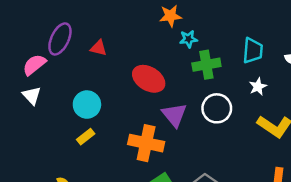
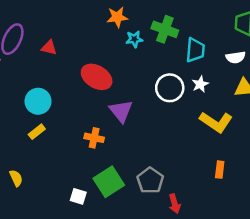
green cross: (206, 65) -> (165, 29), moved, turned 30
white circle: (217, 108) -> (170, 88), moved
orange cross: (146, 143) -> (94, 138), size x0.6

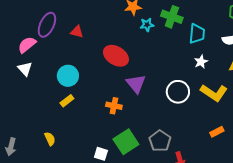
white circle: (170, 88) -> (178, 92), moved
orange rectangle: (220, 170) -> (217, 132), turned 56

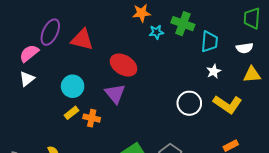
red triangle: (77, 32) -> (82, 40), size x1.6
white triangle: (25, 69) -> (27, 79), turned 35
purple triangle: (136, 84) -> (115, 94), moved
orange cross: (114, 106) -> (92, 118), moved

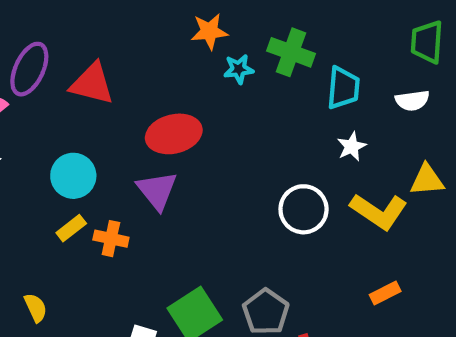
red ellipse: (124, 65) -> (174, 134), turned -45
yellow triangle: (252, 75) -> (427, 180), moved

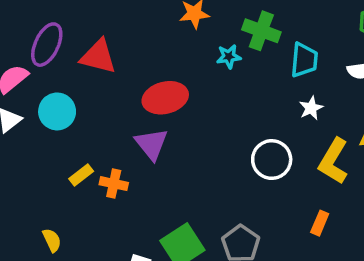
cyan star: (239, 69) -> (229, 57), moved
cyan circle: (73, 176) -> (57, 111), moved
yellow L-shape: (379, 211) -> (333, 161), turned 87
orange rectangle: (385, 293) -> (320, 223), moved, turned -40

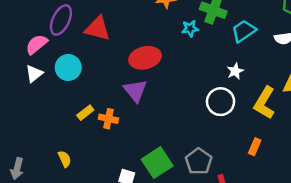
cyan trapezoid: (304, 60) -> (244, 31), turned -130
white star: (311, 108) -> (235, 71), moved

